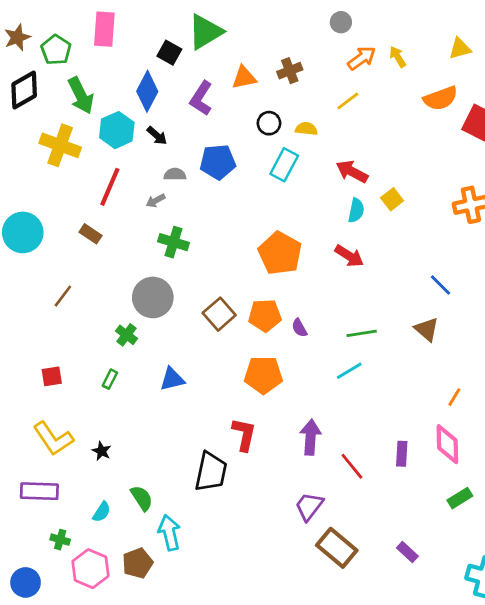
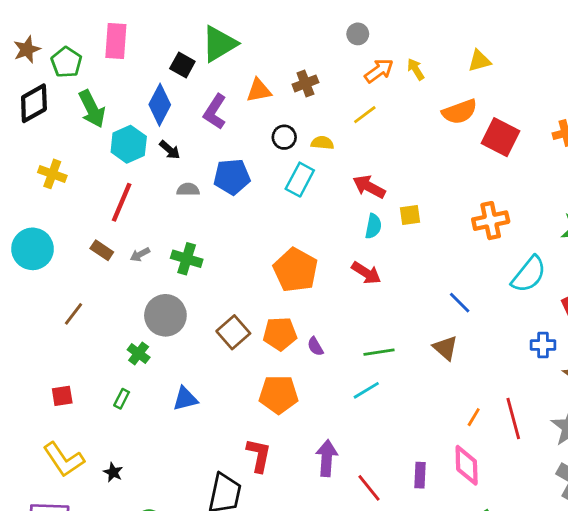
yellow cross: (60, 145) -> (52, 174), moved, size x0.7
yellow square: (392, 199) -> (410, 215), turned 30
gray arrow: (156, 201) -> (140, 255), moved

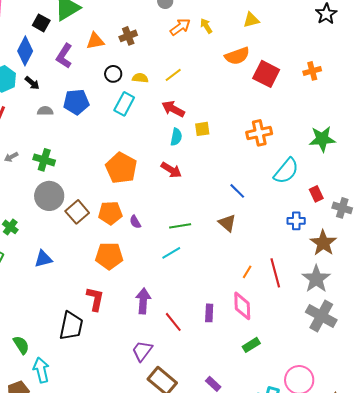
yellow line: (365, 115) -> (173, 75), moved
gray circle: (165, 315) -> (49, 196), moved

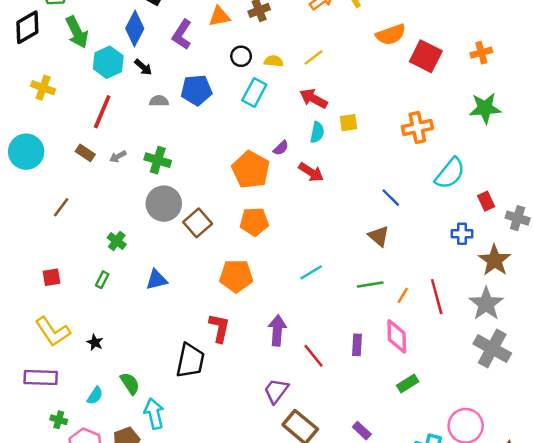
green star: (322, 139) -> (485, 108), moved
orange pentagon: (110, 213) -> (254, 222), moved
purple semicircle: (135, 222) -> (281, 148), moved, turned -104
green line: (180, 226) -> (370, 284), moved

